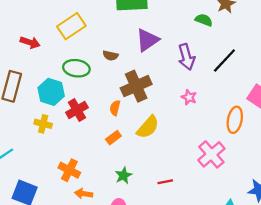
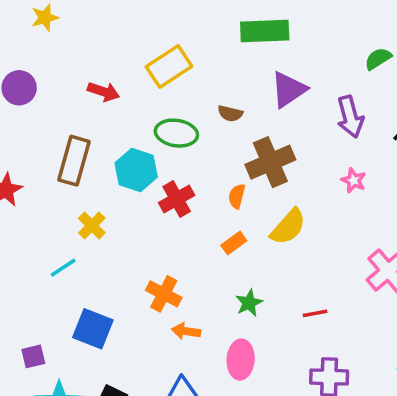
green semicircle: (204, 20) -> (378, 59), turned -54
yellow cross: (43, 124) -> (92, 226), moved, turned 30

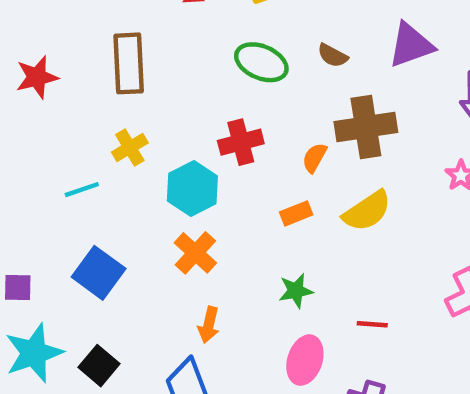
brown rectangle: (74, 161) -> (129, 63), turned -33
cyan hexagon: (136, 170) -> (192, 189), moved
orange arrow: (186, 331) -> (209, 325), moved, turned -100
pink ellipse: (241, 360) -> (305, 360), moved

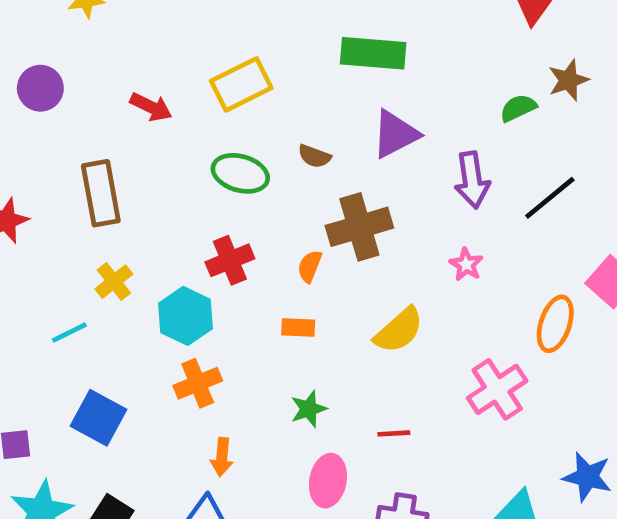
yellow semicircle: (367, 211) -> (399, 330), moved
orange rectangle: (296, 213) -> (298, 328), turned 32
orange cross: (195, 253) -> (198, 383), turned 33

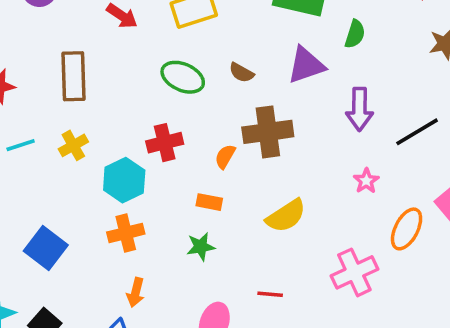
green semicircle: (518, 108) -> (355, 34), moved, turned 124
pink star: (466, 264) -> (366, 181), moved
cyan line: (69, 332) -> (21, 145), moved
green star: (309, 409) -> (201, 247), moved

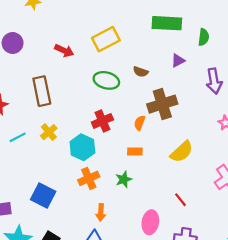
purple triangle: (306, 65) -> (178, 61), size x0.6
green star: (201, 247) -> (124, 179), moved
red line: (270, 294) -> (180, 200), turned 56

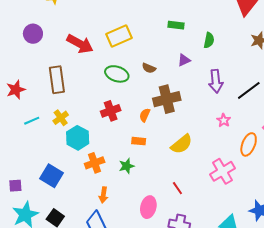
green rectangle: (167, 23) -> (176, 25), size x0.6
red arrow: (64, 51) -> (80, 44), size x1.5
cyan hexagon: (82, 147) -> (78, 138), moved

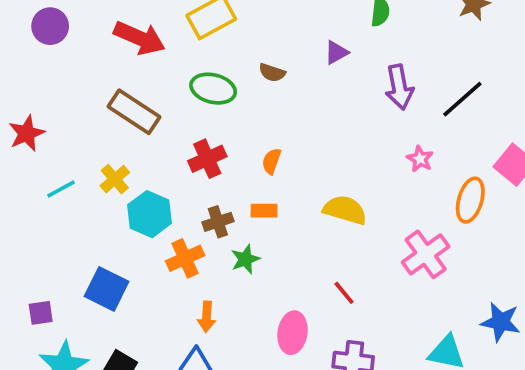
brown rectangle: (57, 80) -> (134, 112), moved, turned -44
brown cross: (167, 99) -> (218, 222), moved, size x0.6
yellow semicircle: (182, 144) -> (345, 210), turned -120

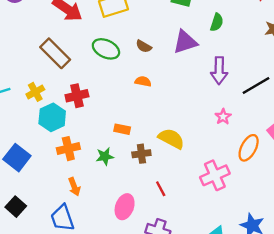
purple triangle: (336, 53) -> (185, 42), size x1.6
red cross: (207, 159) -> (77, 96), moved
orange semicircle: (271, 161) -> (143, 81), moved, turned 70
brown cross: (218, 222) -> (141, 154), moved
orange arrow: (207, 317) -> (74, 187), turned -36

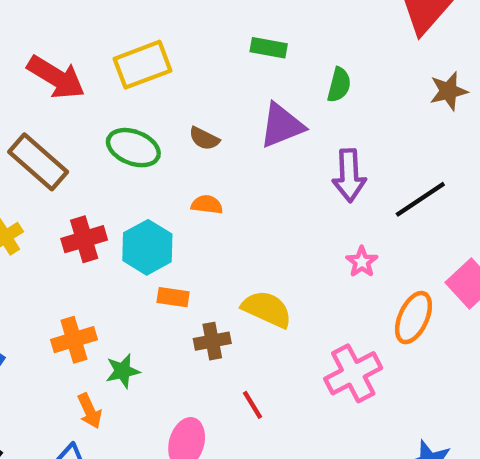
cyan hexagon: (52, 117) -> (147, 247), moved
green star: (105, 156) -> (123, 371), moved

